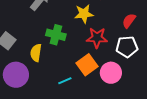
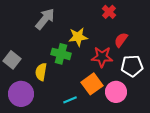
yellow star: (84, 14) -> (78, 37), moved
red semicircle: (129, 21) -> (121, 40), moved

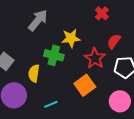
red star: (102, 57) -> (95, 58), turned 30
pink circle: (116, 92) -> (120, 101), moved
cyan line: (70, 100) -> (51, 104), moved

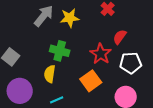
yellow star: (71, 38) -> (70, 18), moved
yellow semicircle: (34, 73) -> (50, 74), moved

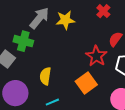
green cross: (60, 51) -> (23, 41), moved

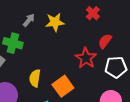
gray arrow: (39, 18) -> (29, 20), size x0.6
orange square: (86, 83) -> (63, 86), moved

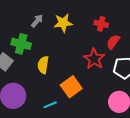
red cross: (93, 13) -> (101, 24), moved, turned -32
yellow semicircle: (35, 78) -> (43, 65), moved

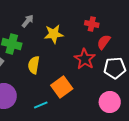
yellow star: (63, 23) -> (54, 34), moved

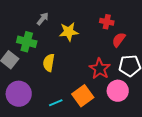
red star: (85, 59) -> (100, 69), moved
orange square: (62, 87) -> (83, 96), moved
pink circle: (110, 102) -> (118, 91), moved

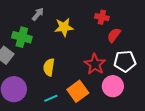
yellow semicircle: (49, 63) -> (49, 67), moved

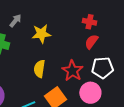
red cross: (102, 17) -> (89, 22), moved
yellow semicircle: (49, 67) -> (39, 69), moved

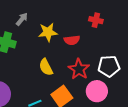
red semicircle: (91, 42) -> (72, 40), moved, turned -133
yellow semicircle: (39, 69) -> (46, 67), turned -36

